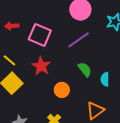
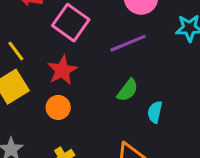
green semicircle: (85, 69) -> (128, 90), turned 63
orange circle: (62, 90) -> (58, 107), moved

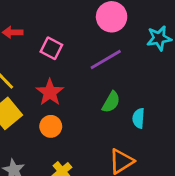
pink square: (71, 23) -> (51, 48), size x0.7

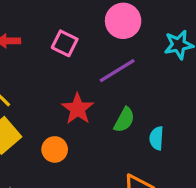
pink square: (51, 48) -> (65, 43), moved
red star: (50, 92) -> (78, 109), moved

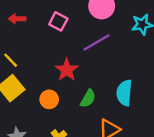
green semicircle: (124, 120) -> (88, 98), moved
cyan semicircle: (156, 138) -> (124, 93), size x1.5

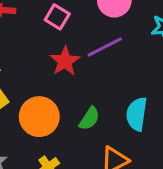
red star: (67, 70) -> (65, 61), moved
orange circle: (49, 99) -> (39, 117), size x1.6

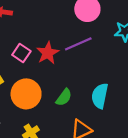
pink square: (57, 17) -> (21, 53), moved

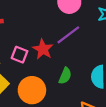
green semicircle: (64, 97) -> (65, 76), moved

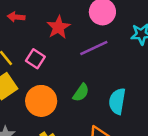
red star: (43, 49) -> (58, 27), moved

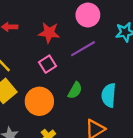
red star: (58, 27) -> (49, 33), turned -30
pink square: (35, 59) -> (48, 64), moved, turned 30

